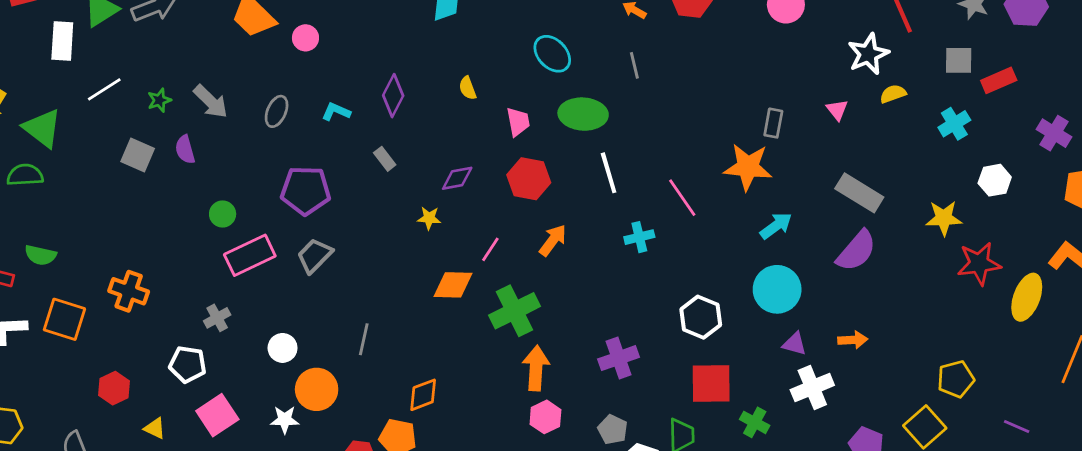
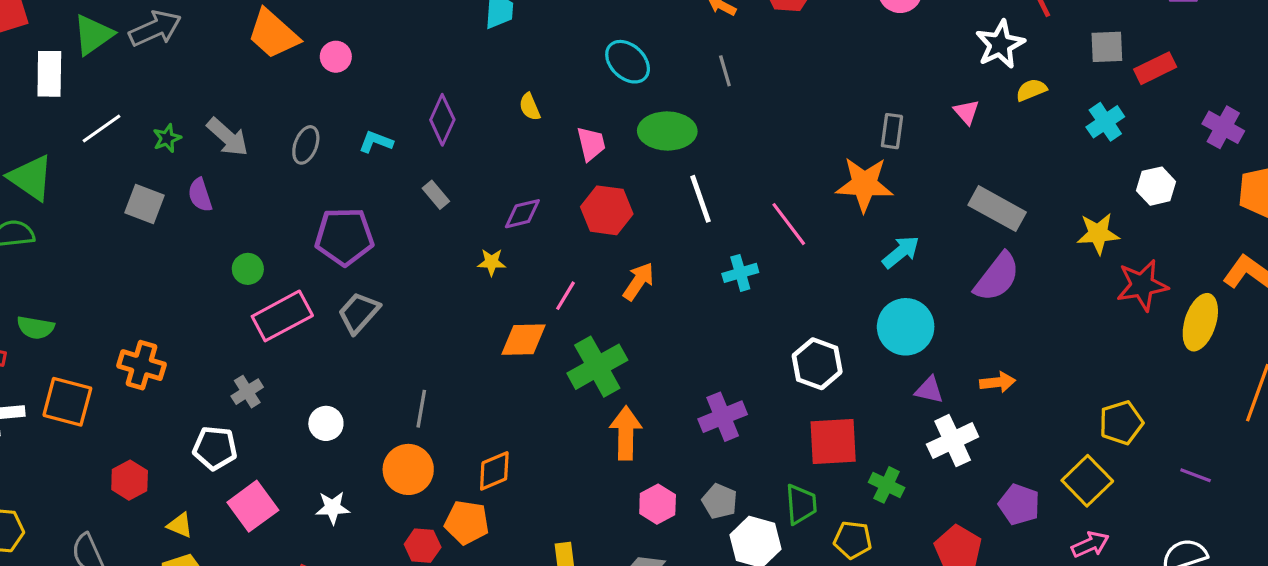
orange circle: (317, 389) -> (408, 469), moved
pink hexagon: (545, 417) -> (658, 504), moved

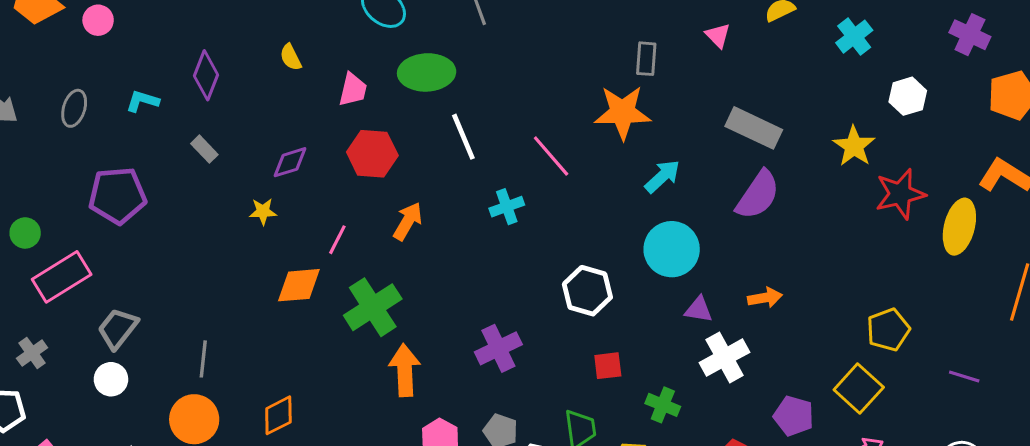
pink trapezoid: (591, 144) -> (353, 90), turned 30
yellow star: (1098, 234) -> (854, 146), turned -30
gray trapezoid: (359, 313) -> (118, 329), moved
red square: (833, 441) -> (608, 366), size x0.6

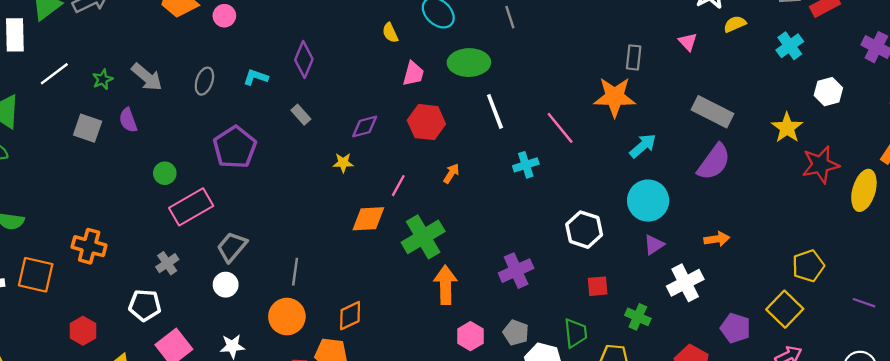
yellow semicircle: (291, 57) -> (390, 33), moved
purple pentagon: (117, 195) -> (235, 147), turned -30
orange arrow: (408, 221) -> (451, 173), size x0.7
purple triangle: (699, 310) -> (654, 245), moved, turned -45

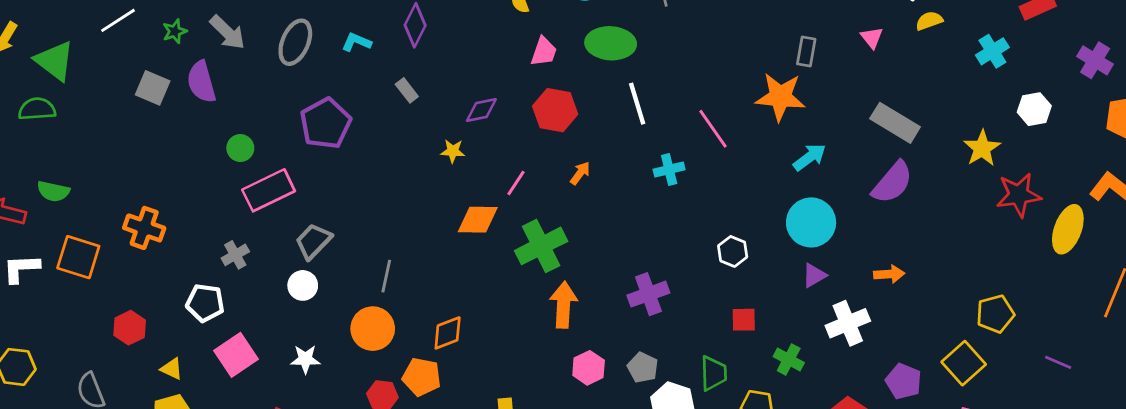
gray ellipse: (204, 81) -> (295, 42), size x1.4
purple semicircle: (128, 120) -> (201, 82), size x1.4
white hexagon: (584, 230) -> (733, 251), size x0.7

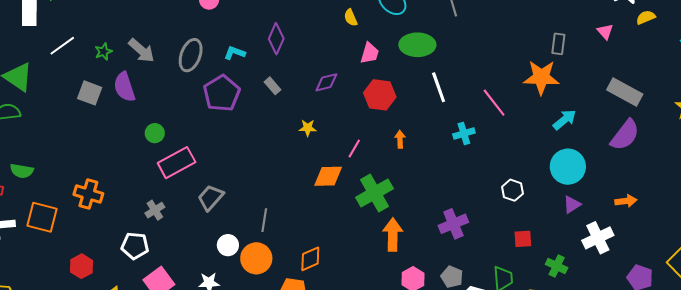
purple diamond: (481, 110) -> (326, 82), moved
purple pentagon: (326, 123) -> (222, 93), moved
orange arrow: (580, 173) -> (400, 139), turned -36
white circle: (303, 285) -> (228, 245), moved

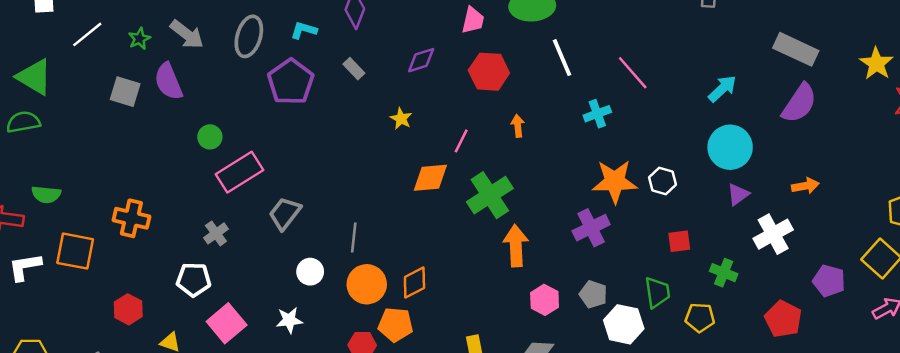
orange star: (541, 77) -> (615, 181), moved
yellow star: (308, 128) -> (401, 119), turned 30
orange circle: (256, 258) -> (367, 284), moved

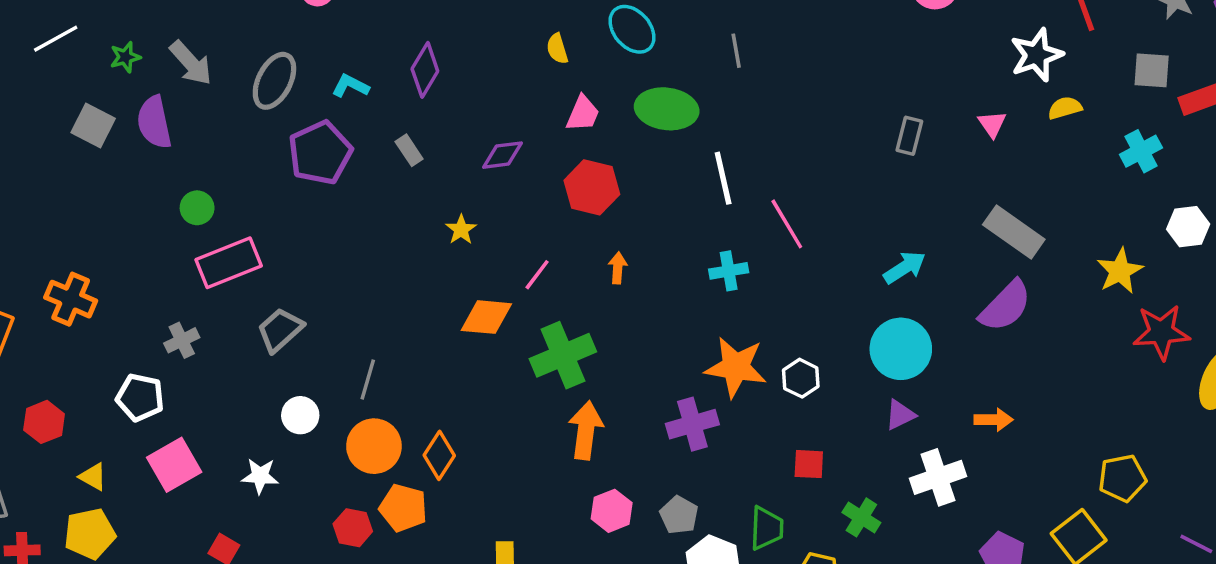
white line: (562, 58) -> (723, 178), moved
orange diamond: (414, 283) -> (439, 455), turned -40

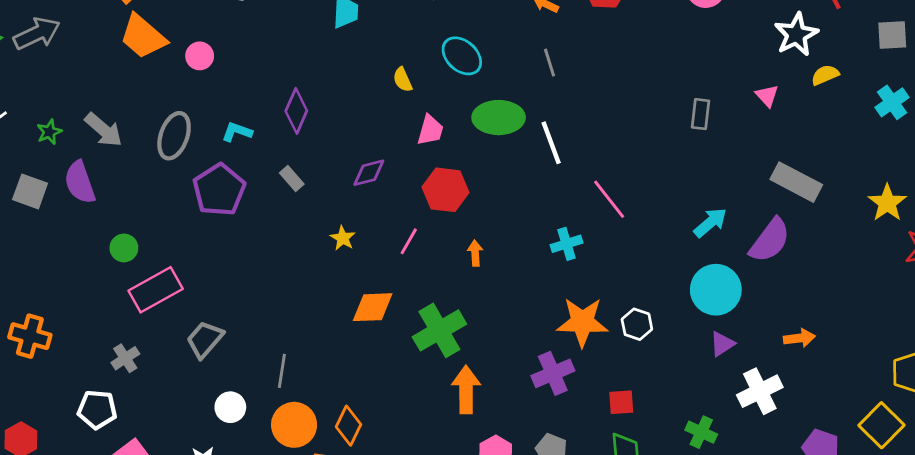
white line: (723, 178) -> (551, 143), moved
pink line: (537, 275) -> (409, 241), moved
purple semicircle: (1005, 306) -> (770, 240), moved
red square: (809, 464) -> (621, 402), moved

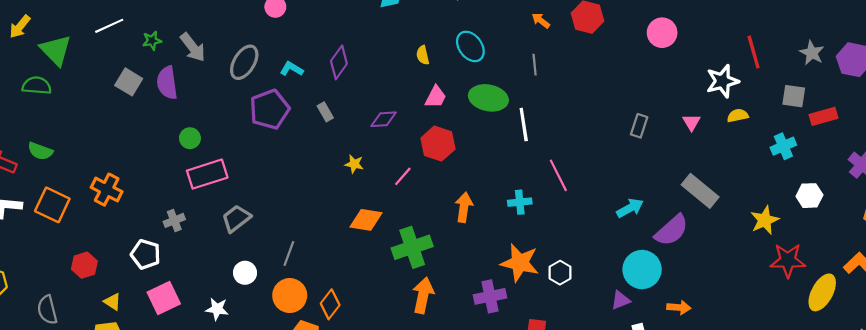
yellow star: (343, 238) -> (354, 164), turned -30
orange arrow: (475, 253) -> (464, 207), moved, size x1.5
cyan circle: (716, 290) -> (642, 270), moved

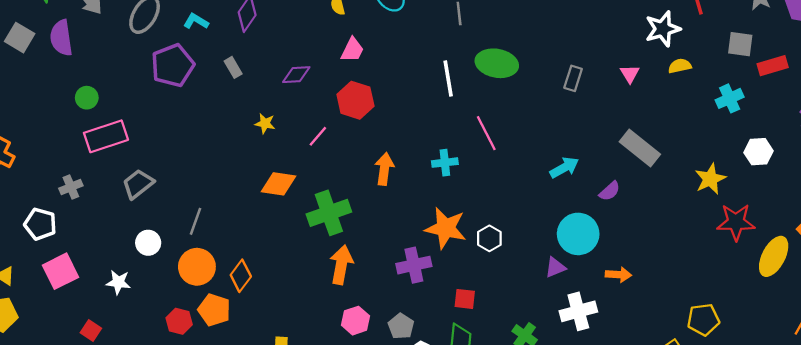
green ellipse: (488, 98) -> (497, 63), moved
purple semicircle: (672, 230) -> (610, 191), size x0.6

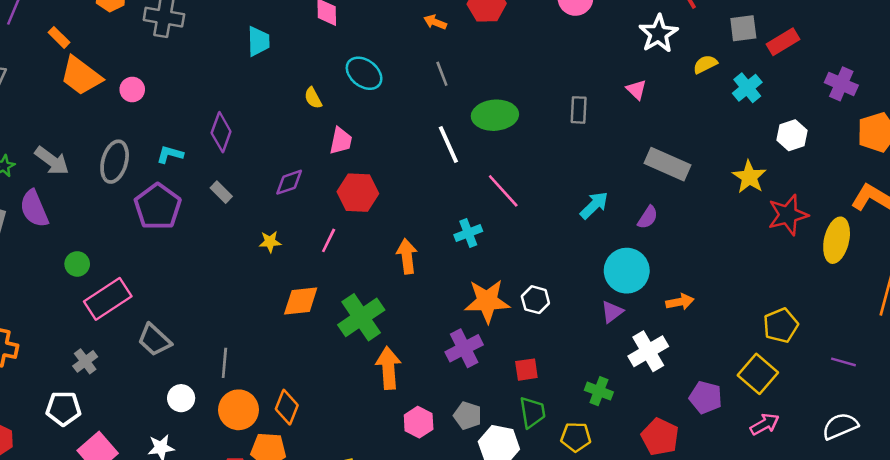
yellow semicircle: (680, 66) -> (705, 64), moved
gray trapezoid: (138, 184) -> (154, 340), turned -84

